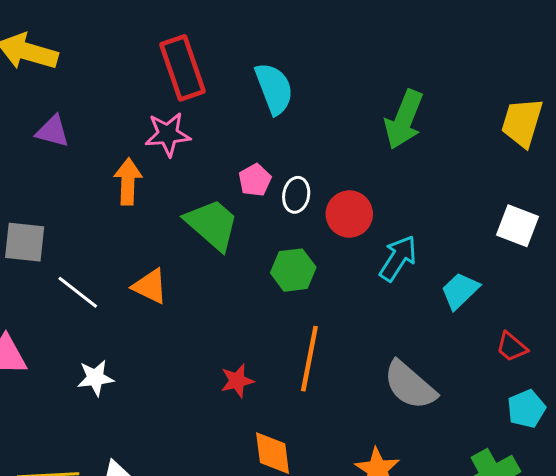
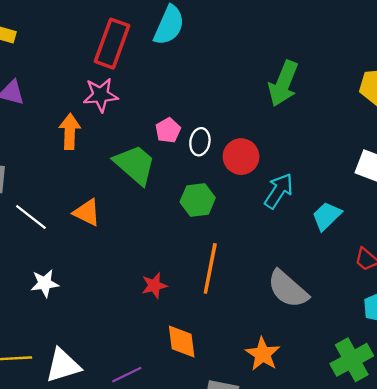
red rectangle: (183, 68) -> (112, 44), turned 39
cyan semicircle: (274, 89) -> (169, 25), moved, turned 45

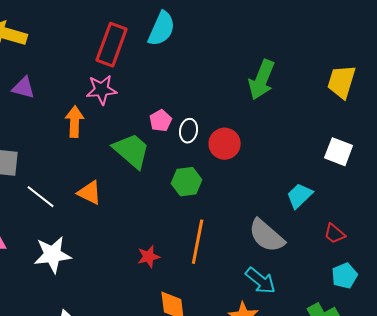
cyan arrow: (279, 191) -> (261, 281), moved, turned 96
white star: (45, 283) -> (53, 255), size x1.5
gray semicircle: (288, 289) -> (267, 236), moved

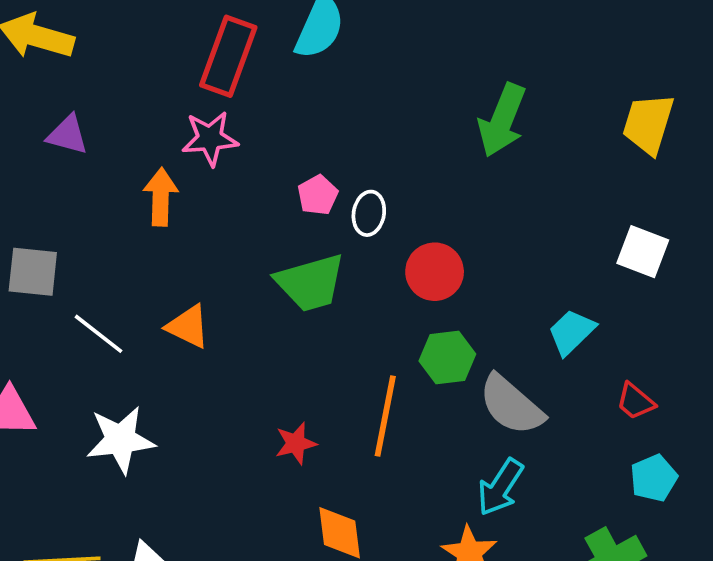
red circle: (225, 144) -> (435, 272), moved
green trapezoid: (132, 151) -> (310, 283), moved, turned 123
green hexagon: (187, 182) -> (447, 358), moved
cyan arrow: (261, 281) -> (500, 487), turned 84

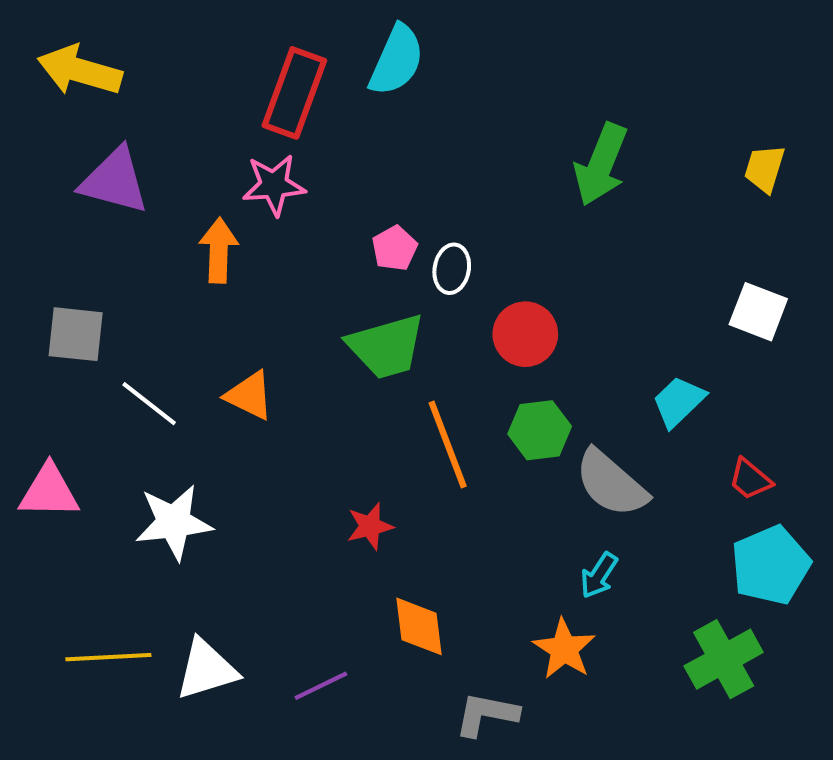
yellow trapezoid: (648, 124) -> (764, 169), size x0.7
purple triangle: (68, 135) -> (114, 181), size x1.5
orange line: (385, 416) -> (448, 445), moved, turned -32
cyan pentagon: (654, 478) -> (771, 565), size x1.5
cyan arrow: (500, 487) -> (599, 575), size x0.7

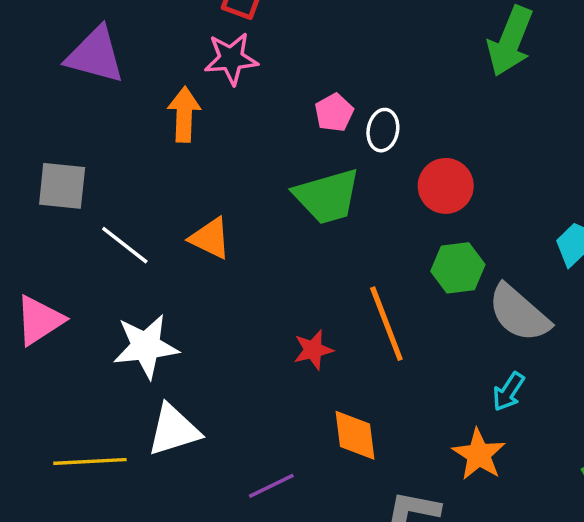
orange line: (448, 445) -> (386, 324), moved
pink triangle: (49, 492) -> (39, 320), turned -34
white triangle: (206, 669) -> (174, 430), moved

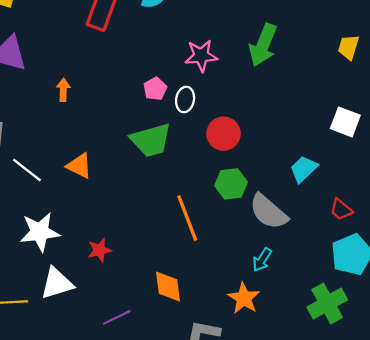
pink star: (231, 59) -> (201, 56), moved
orange arrow: (184, 114) -> (63, 90), size x0.7
red star: (313, 350) -> (100, 250), moved

